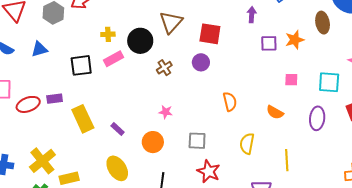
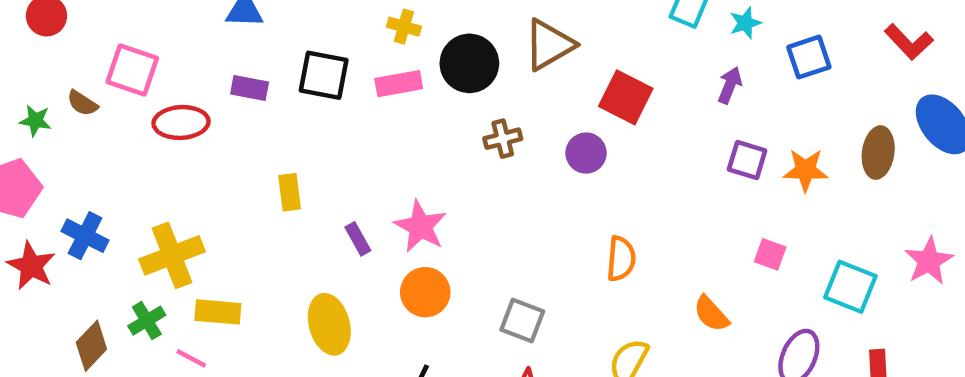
purple rectangle: (55, 99) -> (250, 88), moved
pink star: (166, 112) -> (420, 226), moved, size x1.6
yellow rectangle: (83, 119) -> (290, 192), size x0.6

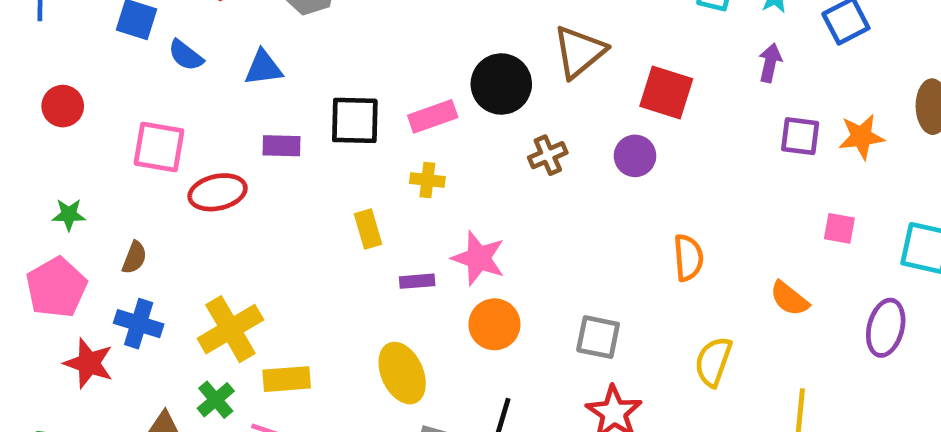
yellow cross: (404, 27) -> (427, 180), moved
brown semicircle: (82, 103) -> (134, 258), moved, turned -92
yellow rectangle: (290, 192) -> (368, 229), moved
purple rectangle: (358, 239) -> (417, 281), turned -56

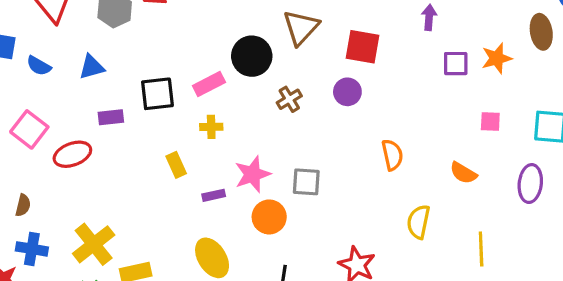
pink square: (159, 147) -> (29, 129), turned 36
pink star: (479, 258) -> (252, 174), turned -30
gray square: (598, 337) -> (306, 182), moved

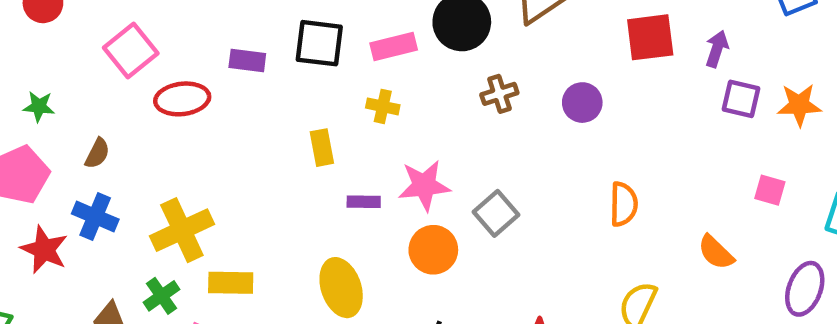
purple arrow: (429, 17) -> (717, 49), moved
red square: (362, 47) -> (650, 37), moved, turned -30
gray square: (306, 182) -> (496, 213), turned 32

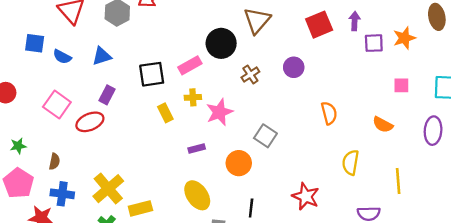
purple rectangle: (247, 61) -> (107, 95), moved, turned -54
yellow rectangle: (322, 148) -> (165, 113), moved
pink star: (424, 185) -> (219, 112), moved

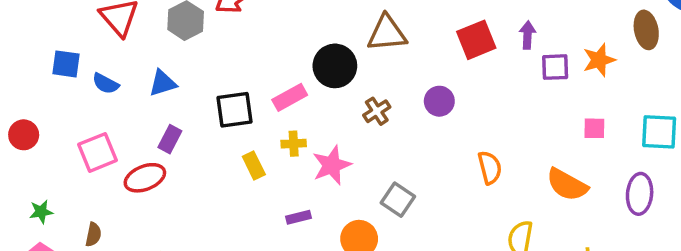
brown triangle: (257, 20) -> (387, 33), turned 44
pink square: (57, 105) -> (98, 152), turned 32
orange semicircle: (383, 125) -> (567, 185), size x1.4

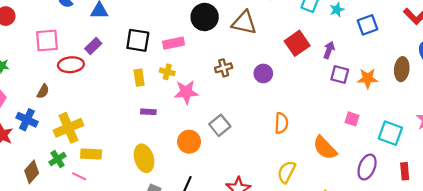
red square: (476, 40) -> (297, 43), turned -30
black circle: (335, 66) -> (205, 17), moved
purple rectangle: (298, 217) -> (148, 112), moved
brown semicircle: (93, 235) -> (43, 91), moved

